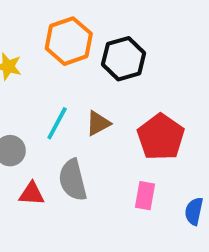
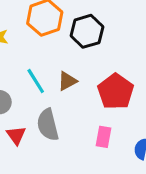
cyan line: (57, 123) -> (36, 81), turned -60
red triangle: (32, 194) -> (16, 135), turned 50

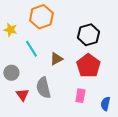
black hexagon: (87, 31) -> (88, 35), moved
cyan line: (36, 81) -> (31, 49), moved

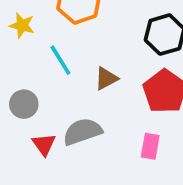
gray semicircle: (43, 88) -> (82, 132), turned 85

